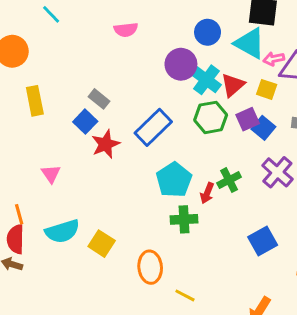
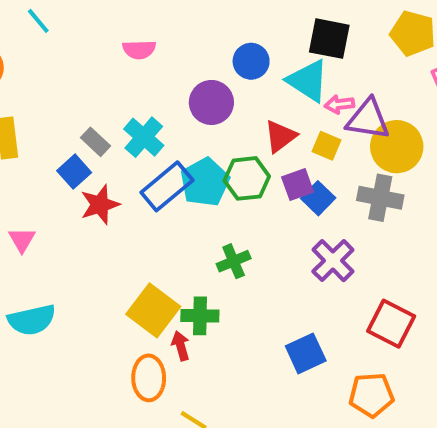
cyan cross: (206, 80) -> (144, 137), moved
cyan pentagon: (174, 180) -> (205, 182), moved
green cross: (229, 180) -> (234, 261), moved
red arrow: (207, 193) -> (181, 346), moved, turned 138
yellow square: (102, 244) -> (153, 310), moved, size x1.4

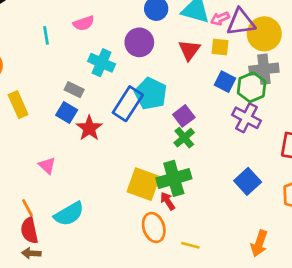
cyan line: (38, 21) -> (46, 35), moved, turned 48
cyan cross: (144, 137) -> (102, 63), moved
green hexagon: (247, 178) -> (252, 87), moved
purple square: (298, 185) -> (184, 116), moved
green cross: (200, 316) -> (174, 178), size x1.4

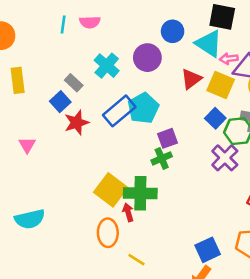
pink semicircle: (84, 23) -> (90, 22), moved
yellow square: (220, 47) -> (221, 85), size x1.5
blue square: (248, 181) -> (208, 250), moved
cyan semicircle: (69, 214) -> (30, 219), moved

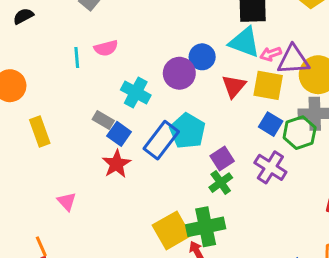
blue circle: (173, 31) -> (202, 57), moved
blue square: (60, 102) -> (119, 134), moved
purple cross: (225, 158) -> (270, 167), moved
yellow square: (111, 190) -> (172, 230), turned 36

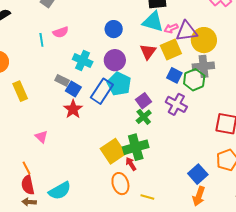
blue circle: (202, 57) -> (114, 29), moved
purple circle: (179, 73) -> (115, 60), moved
yellow square: (268, 85) -> (171, 50), turned -30

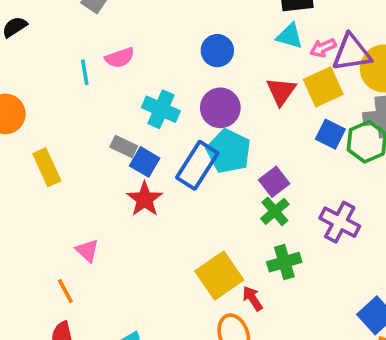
cyan triangle: (153, 22) -> (290, 36), size x0.7
purple cross: (176, 104) -> (340, 222), moved
green cross: (136, 147) -> (284, 262), moved, size x0.7
orange line: (26, 168) -> (65, 291), moved

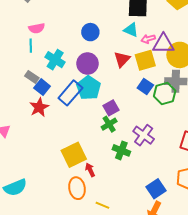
cyan line: (85, 72) -> (31, 46), moved
green cross: (284, 262) -> (121, 150), moved, turned 30

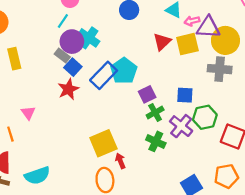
cyan line: (31, 46) -> (63, 21), turned 32
purple circle: (87, 64) -> (72, 42), moved
blue square: (145, 86) -> (185, 95), moved, turned -35
green hexagon: (165, 93) -> (205, 117), moved
green cross: (109, 124) -> (155, 112), moved

